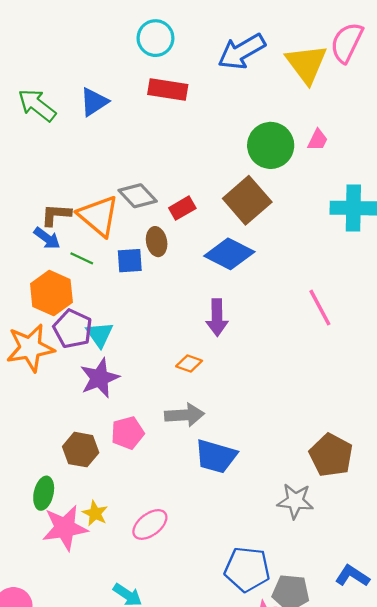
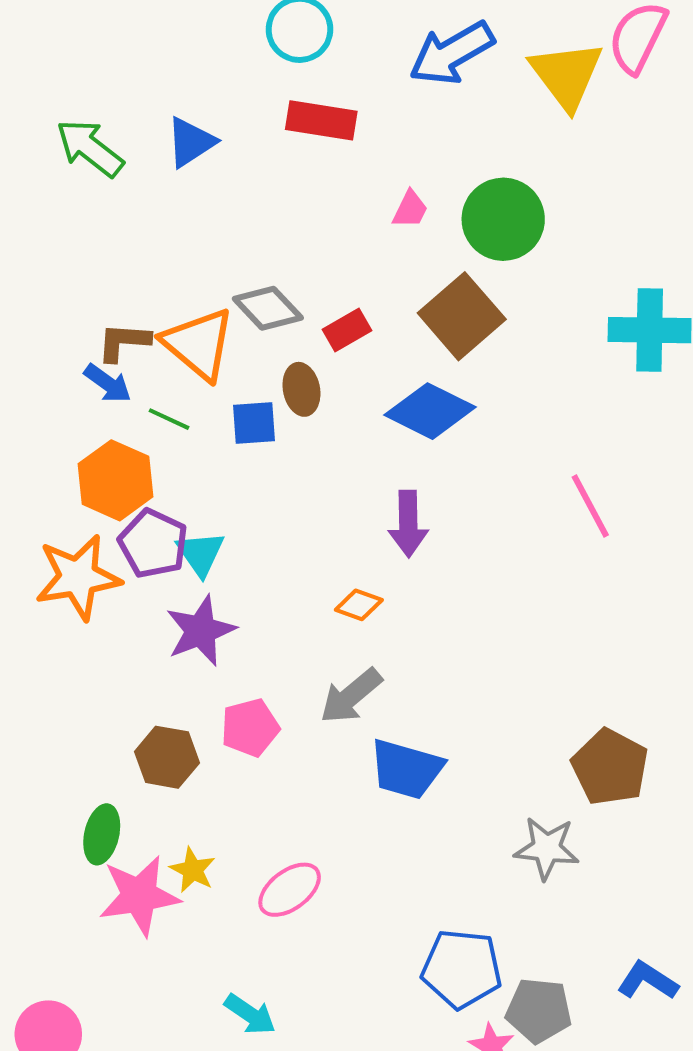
pink trapezoid: (318, 140) -> (410, 209), moved
gray arrow: (185, 415) -> (351, 696), turned 144

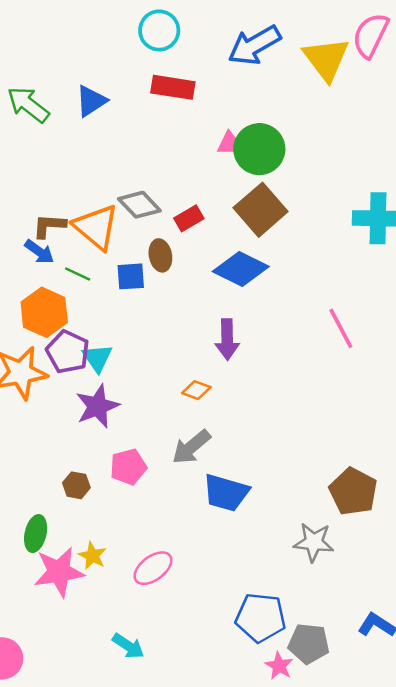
green circle: (503, 219) -> (259, 149), moved
brown hexagon: (167, 757) -> (76, 485), size x0.7

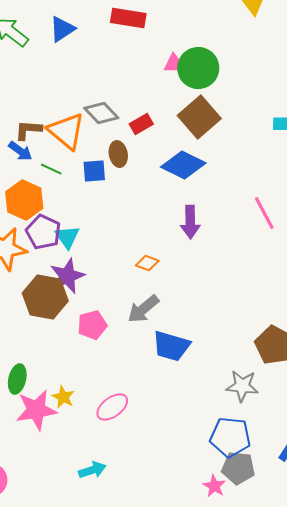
purple arrow: (227, 339) -> (190, 222), moved
brown hexagon: (76, 485) -> (45, 297), moved, size x2.0
blue pentagon: (261, 618) -> (230, 437), moved
cyan arrow: (128, 646) -> (92, 470), turned -52

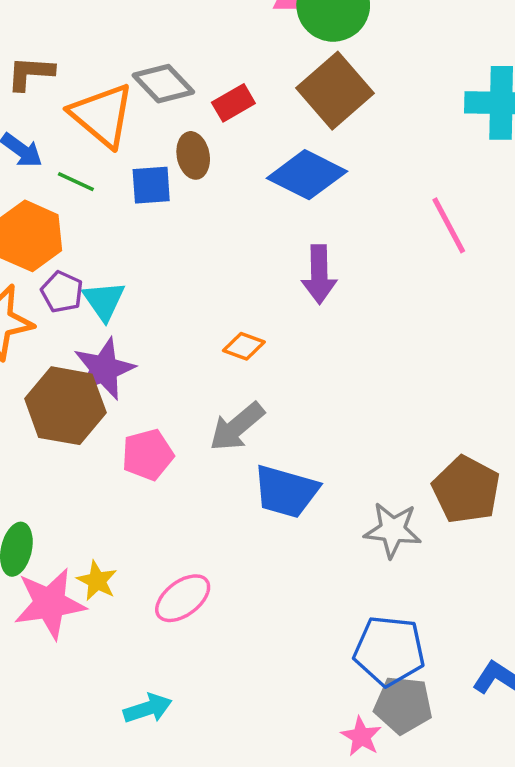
brown L-shape: (28, 130) -> (30, 73), moved
pink line: (264, 213) -> (449, 225), moved
purple pentagon: (43, 232) -> (62, 292), size x0.7
gray star: (242, 386) -> (393, 530), moved

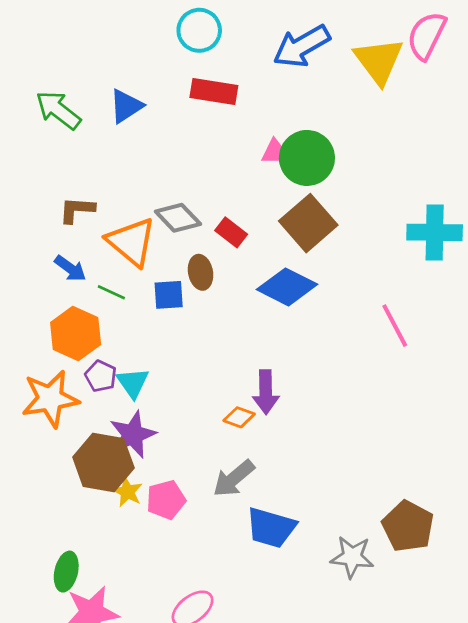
red rectangle: (233, 103) -> (231, 232), turned 68
purple arrow: (319, 274) -> (266, 392), moved
yellow star: (97, 581) -> (127, 492), moved

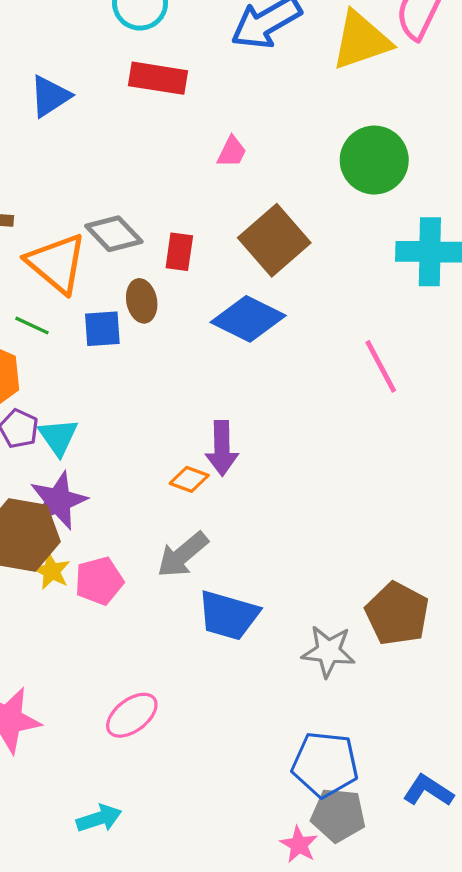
yellow triangle: (379, 61) -> (361, 40), turned 48
green circle: (307, 158) -> (374, 160), moved
red rectangle: (231, 232) -> (179, 252), turned 60

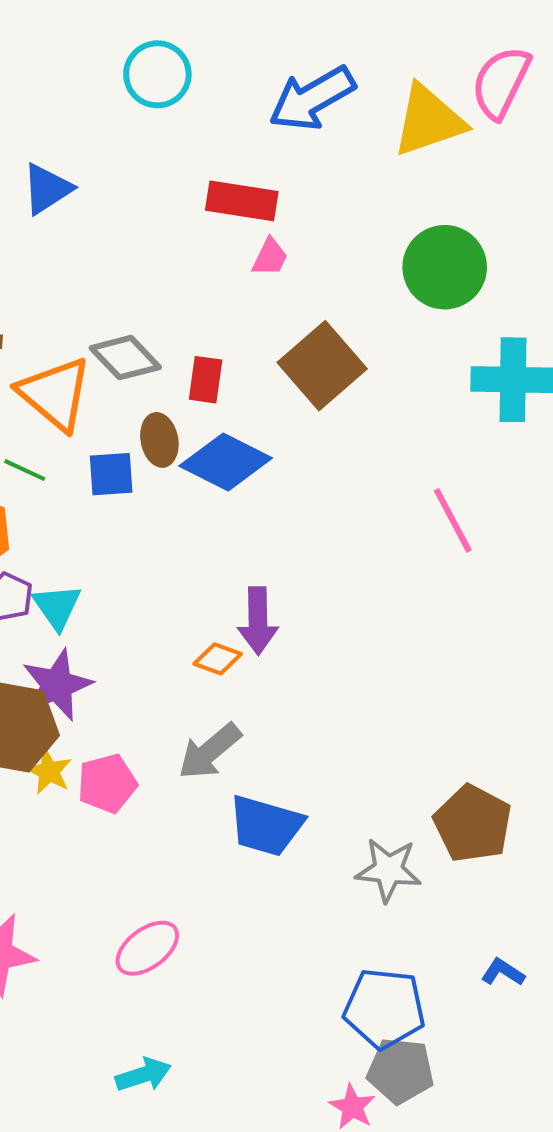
red rectangle: (158, 78) -> (242, 201), moved
blue diamond: (248, 319) -> (226, 462), moved
blue L-shape: (428, 791) -> (503, 972), moved, size x0.7
cyan arrow: (99, 818) -> (143, 1075), moved

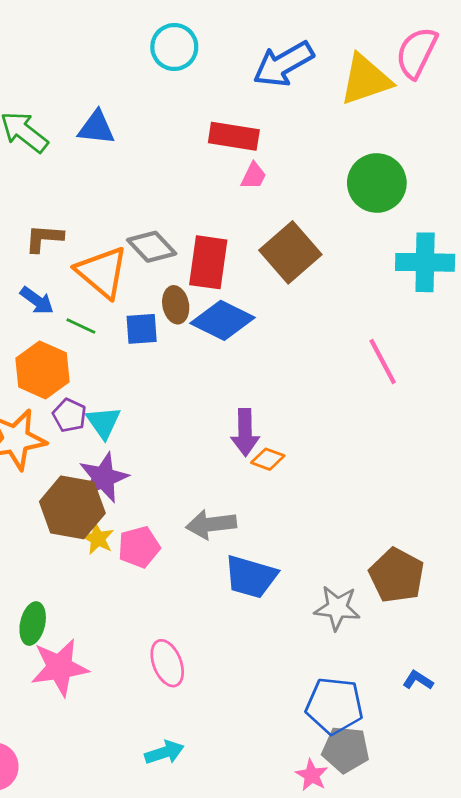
blue triangle: (47, 189) -> (96, 128), turned 39
red rectangle: (206, 380) -> (208, 262), size x1.6
orange diamond: (218, 659) -> (268, 459), moved
gray arrow: (210, 751) -> (211, 524), turned 33
pink ellipse: (147, 948) -> (167, 663), turned -75

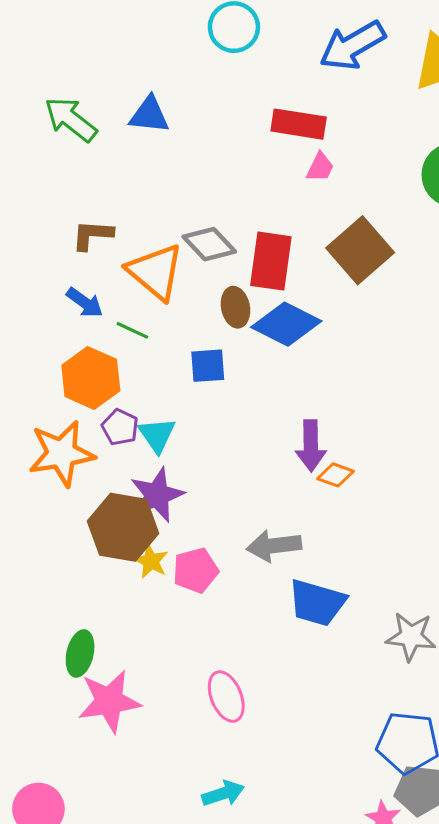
blue square: (142, 329) -> (208, 366), moved

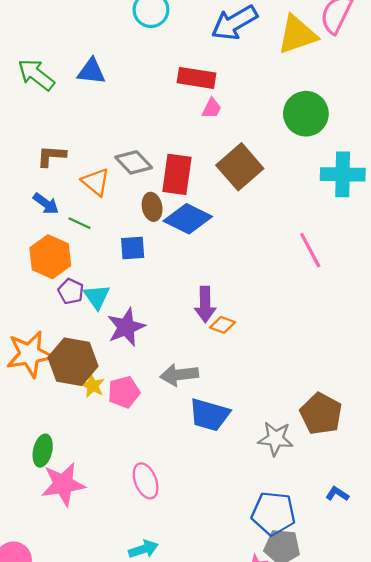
orange triangle: (155, 272) -> (96, 182), size x0.7
orange star: (62, 453) -> (30, 354), moved
purple star: (157, 495) -> (126, 327), moved

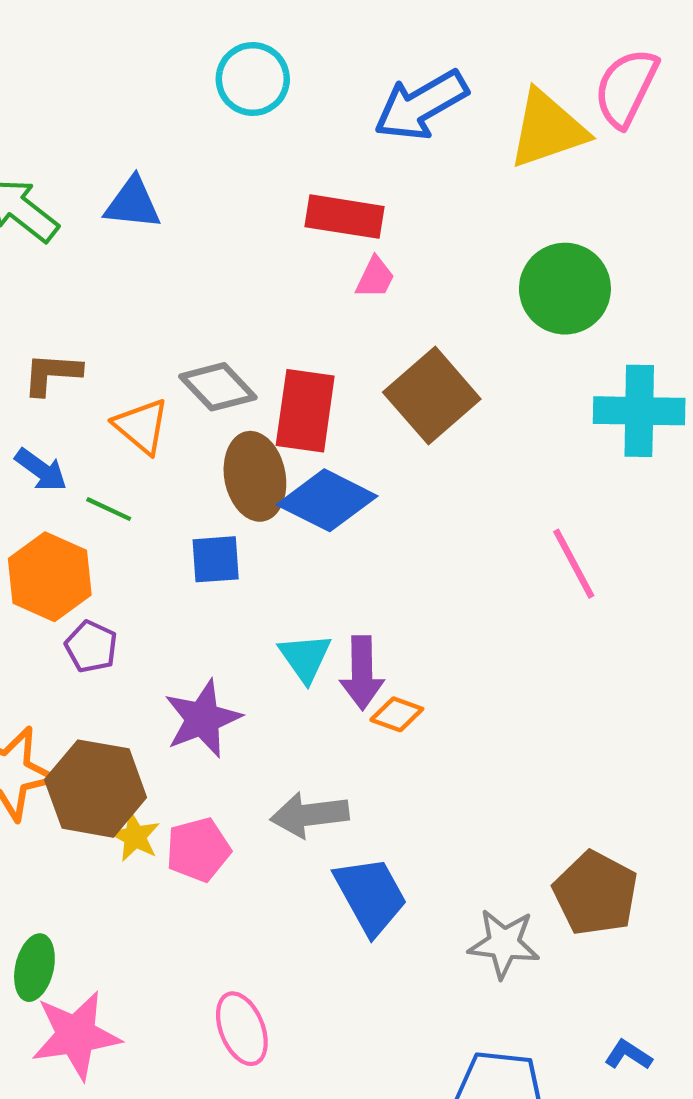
brown ellipse: (152, 207) -> (255, 476), size x1.5
cyan triangle: (97, 297) -> (305, 658), moved
blue trapezoid: (209, 415) -> (371, 896), turned -135

